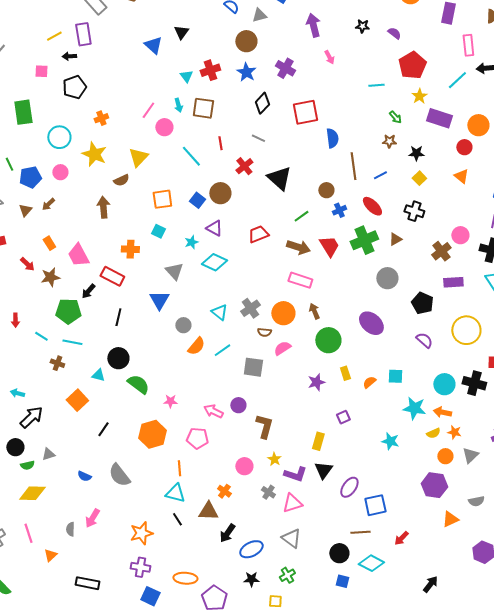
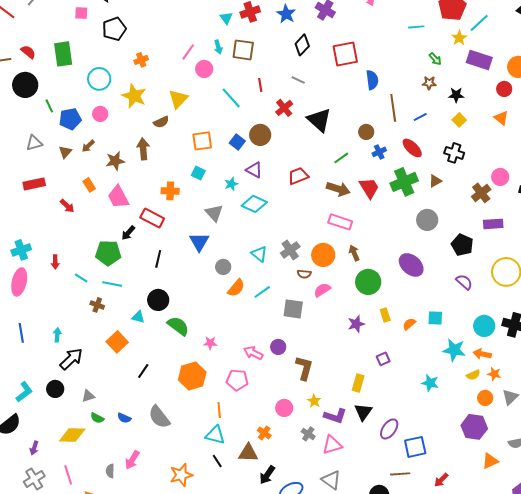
cyan line: (457, 80) -> (479, 23), moved
brown star: (50, 277) -> (115, 161), moved
cyan arrow: (17, 393) -> (57, 335), turned 80
green semicircle: (27, 465) -> (97, 418), moved, turned 40

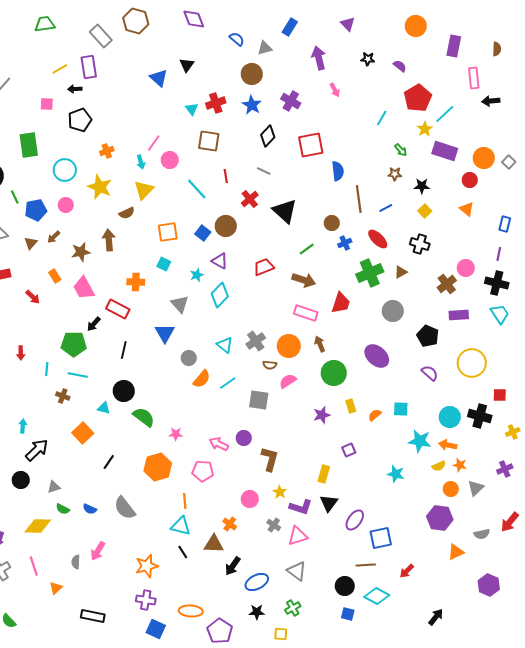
cyan line: (416, 27) -> (382, 118), turned -56
cyan arrow: (218, 47) -> (141, 162), moved
red trapezoid: (369, 188) -> (341, 303), moved, turned 50
cyan diamond: (254, 204) -> (220, 295), turned -70
cyan line: (81, 278) -> (47, 369), turned 64

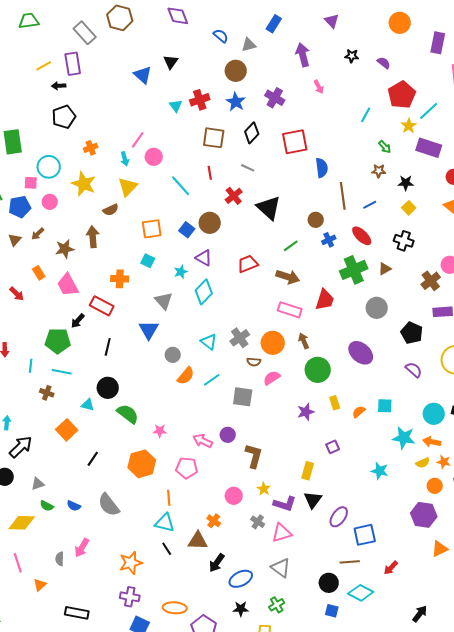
pink square: (47, 104) -> (31, 183), moved
brown square: (209, 141) -> (214, 138), moved

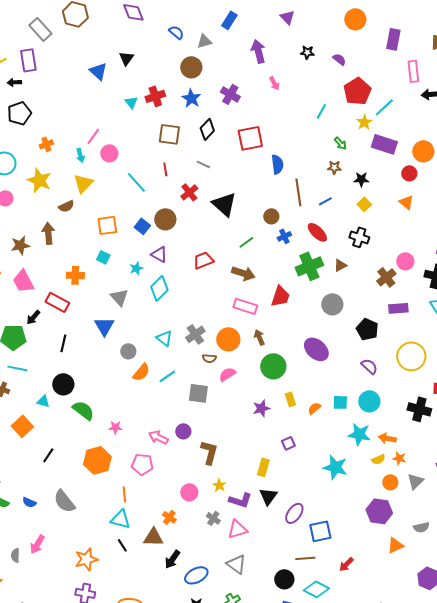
cyan circle: (434, 414) -> (369, 401), moved
cyan star: (380, 471) -> (335, 467), size x1.4

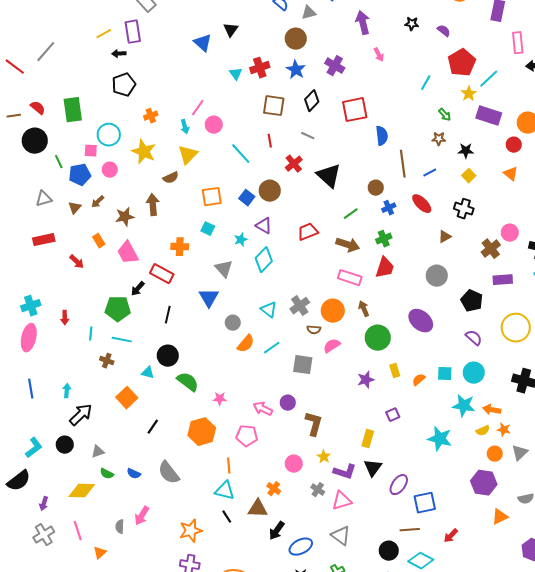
green cross: (309, 266) -> (384, 239), moved, size x0.6

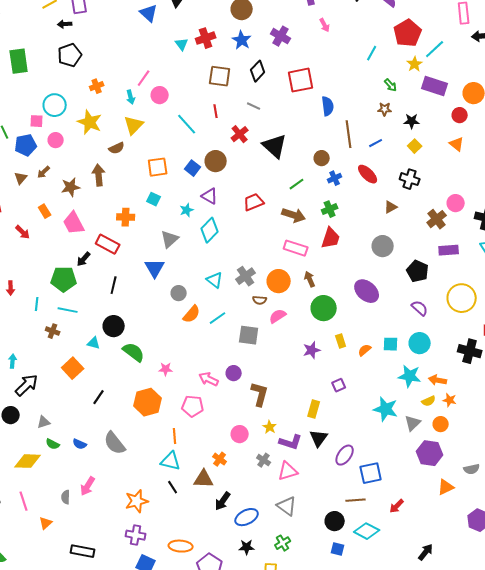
green rectangle: (73, 110) -> (19, 61), moved
gray triangle: (224, 269) -> (170, 239), turned 30
gray triangle: (520, 453) -> (413, 423), moved

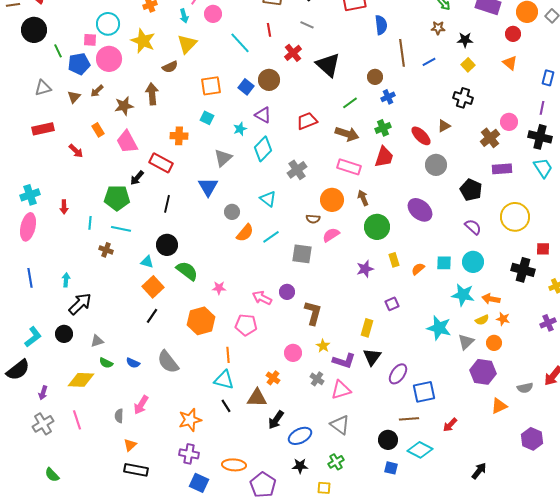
pink circle: (56, 140) -> (109, 59), size x1.6
red ellipse: (368, 174) -> (421, 136), moved
gray cross: (246, 276) -> (297, 170), moved
orange square: (73, 368) -> (153, 287), moved
orange triangle: (46, 523) -> (130, 445), moved

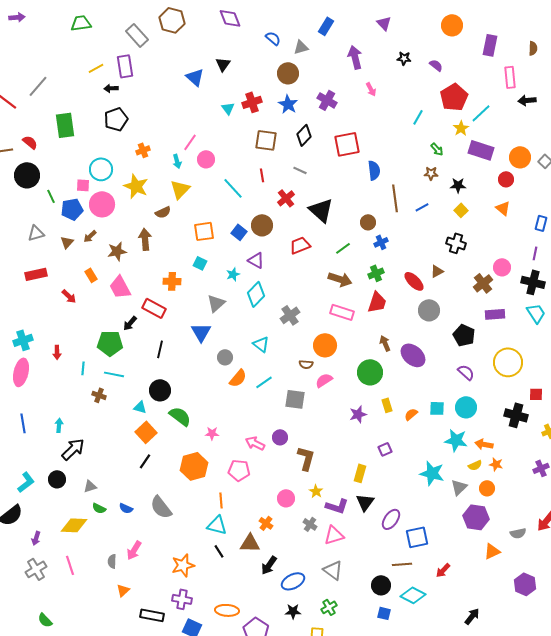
red trapezoid: (307, 121) -> (300, 245), moved
brown arrow: (363, 198) -> (385, 343), moved
black rectangle: (136, 470) -> (152, 615), moved

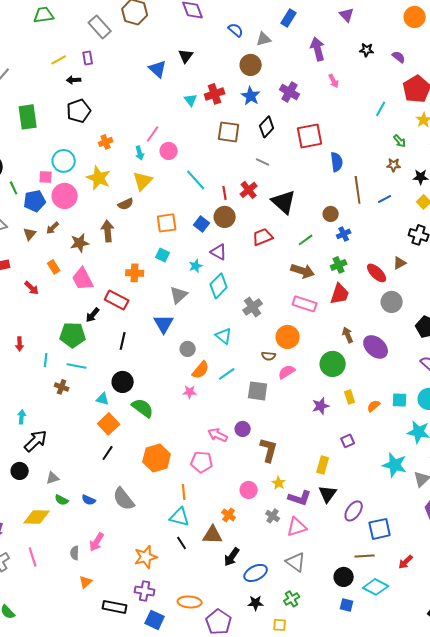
purple rectangle: (125, 66) -> (88, 58), size x0.6
red line: (262, 175) -> (225, 193), moved
pink star: (212, 433) -> (190, 392), moved

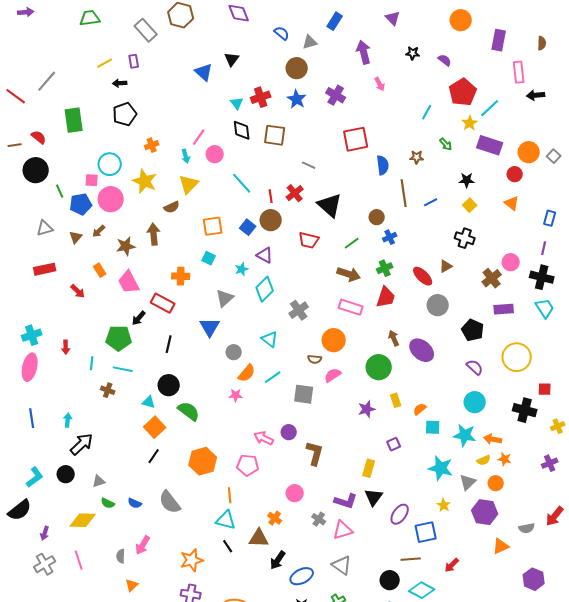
black diamond: (267, 127) -> (242, 130), moved, turned -50
brown star: (394, 165) -> (417, 157), moved
red trapezoid: (263, 237) -> (309, 240), turned -145
cyan square: (400, 400) -> (433, 427), moved
yellow star: (279, 483) -> (444, 505), moved

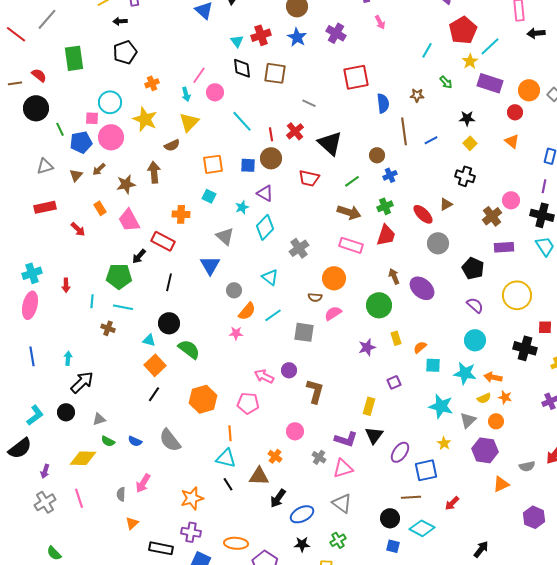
blue square: (248, 227) -> (248, 165), turned -35
gray triangle: (225, 298) -> (225, 236), turned -36

